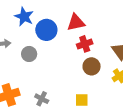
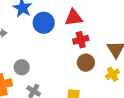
gray circle: (29, 54) -> (22, 67), moved

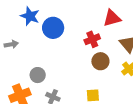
red triangle: (74, 18) -> (112, 18), moved

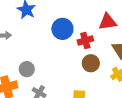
blue circle: (53, 28) -> (62, 29), moved

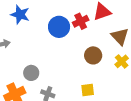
red cross: (85, 40) -> (81, 21), moved

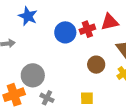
gray circle: (31, 73) -> (33, 75), size x1.5

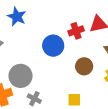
blue circle: (65, 32) -> (53, 46), moved

